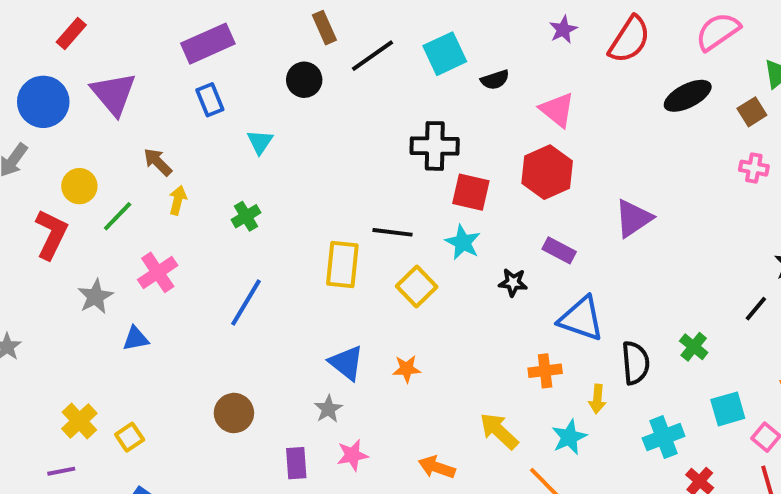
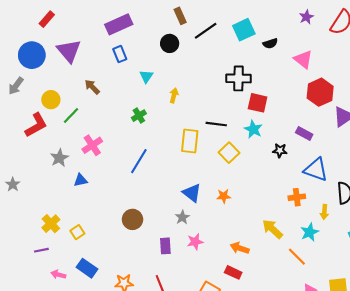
red hexagon: (547, 172) -> (320, 92), moved
yellow arrow: (178, 200) -> (174, 95), moved
red L-shape: (51, 234) -> (36, 125), turned 35

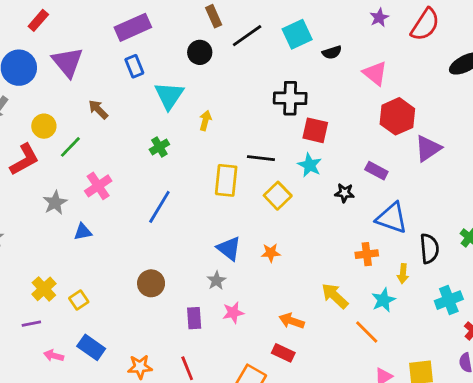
cyan triangle: (146, 76) -> (169, 95), size x1.6

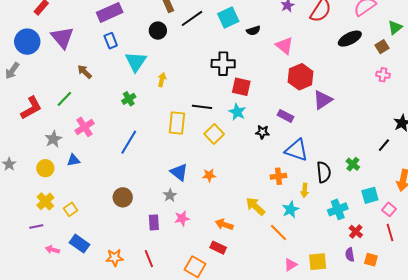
yellow circle: (44, 126) -> (45, 168), moved

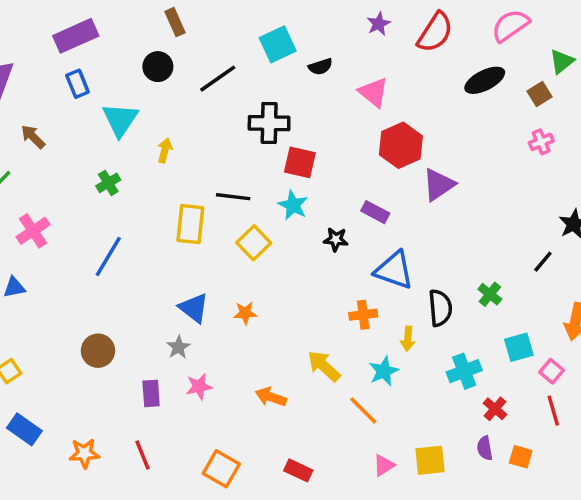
black line: (192, 18) -> (218, 79), moved
pink cross: (383, 75) -> (541, 142), turned -32
red rectangle: (218, 248) -> (298, 470), moved

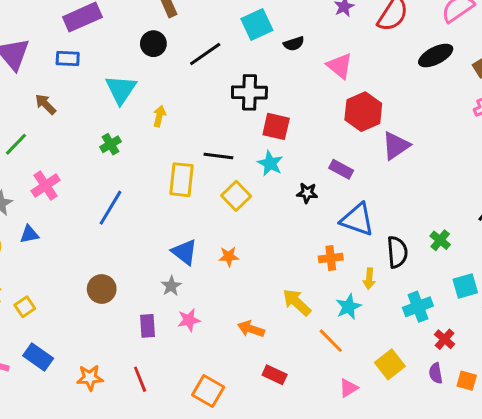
blue rectangle: (77, 84) -> (68, 58), moved, turned -65
yellow square: (430, 460) -> (390, 364), moved, turned -32
red rectangle: (298, 470) -> (275, 375), moved

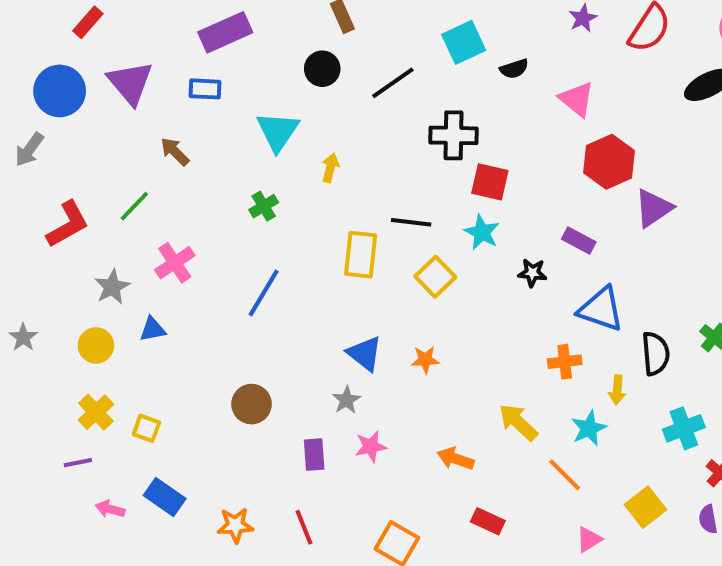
yellow square: (25, 307) -> (146, 428), turned -36

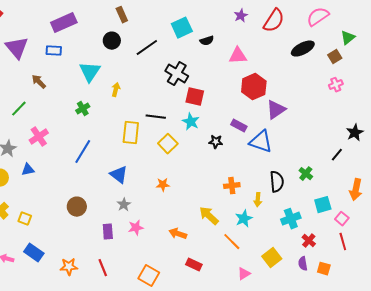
pink triangle: (577, 99) -> (238, 56), turned -42
black cross: (454, 135) -> (177, 74), turned 30
blue triangle: (601, 309) -> (261, 142), moved
blue triangle: (365, 354) -> (119, 175), moved

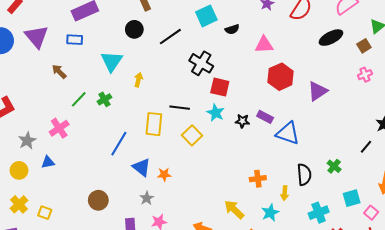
green line: (19, 109) -> (79, 99), moved
purple triangle: (276, 110) -> (318, 91), moved
black star: (216, 142) -> (242, 121), moved
blue line: (83, 152) -> (119, 144), moved
orange star: (163, 185) -> (164, 175), moved

